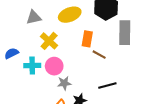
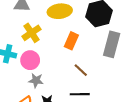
brown line: (99, 55) -> (81, 70), moved

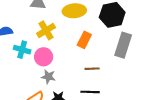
brown line: (81, 70) -> (92, 69), turned -48

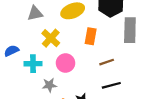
pink circle: (44, 57) -> (66, 63), moved
gray star: (48, 77) -> (49, 85), moved

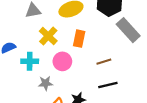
gray rectangle: (130, 30) -> (128, 30), turned -45
orange rectangle: (91, 36) -> (79, 39), moved

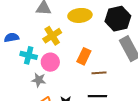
orange rectangle: (79, 39) -> (84, 56), moved
pink circle: (62, 61) -> (50, 62), moved

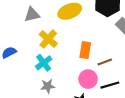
cyan cross: (29, 55) -> (44, 63), moved, turned -35
pink circle: (50, 62) -> (88, 79), moved

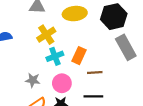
cyan cross: (44, 63) -> (55, 56), moved
pink circle: (88, 79) -> (62, 83), moved

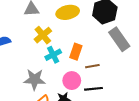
gray star: (33, 80) -> (35, 79), size x1.5
pink circle: (62, 83) -> (72, 81), moved

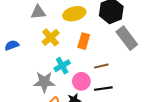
orange rectangle: (76, 52) -> (84, 41), moved
cyan cross: (53, 55) -> (62, 66), moved

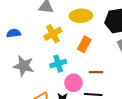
gray star: (44, 82) -> (24, 66), moved

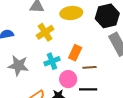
orange rectangle: (84, 44) -> (75, 53), moved

